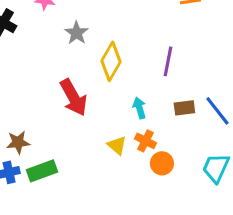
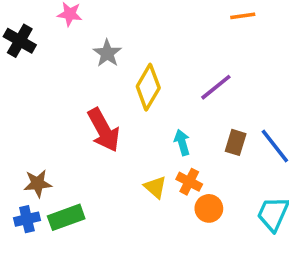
purple line: (168, 61) -> (216, 87), turned 40
brown rectangle: (184, 108) -> (236, 142), turned -66

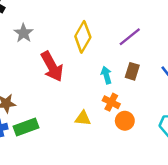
gray star: (107, 53) -> (24, 33), moved
brown rectangle: (236, 142) -> (132, 71), moved
yellow triangle: (155, 187) -> (83, 118), moved, turned -35

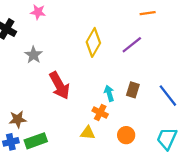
yellow diamond: (83, 37) -> (93, 42), moved
purple line: (130, 37) -> (132, 45), moved
orange cross: (111, 102) -> (100, 113), moved

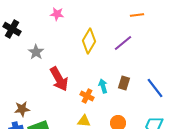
pink star: (38, 12) -> (57, 14), moved
orange cross: (100, 113) -> (87, 96), moved

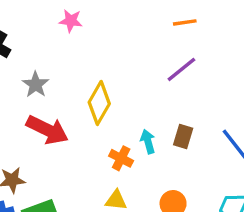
orange line: (137, 15) -> (185, 22), moved
yellow diamond: (89, 41) -> (99, 103), moved
red arrow: (59, 79) -> (47, 130), moved, turned -35

